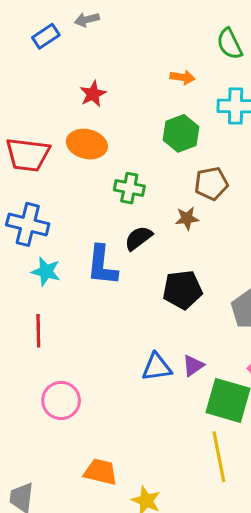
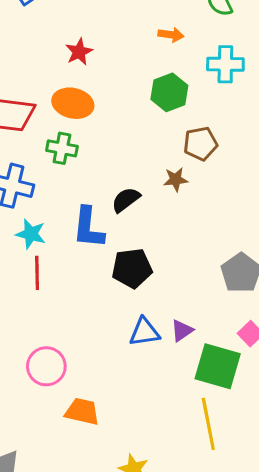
green cross: (129, 188) -> (62, 148), moved
black pentagon: (182, 290) -> (132, 268), moved
red line: (38, 331) -> (37, 273), moved
orange trapezoid: (101, 472) -> (82, 411), moved

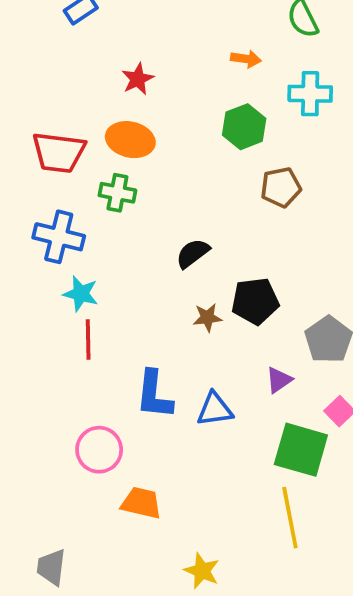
brown star: (176, 179) -> (207, 318), moved
blue L-shape: (88, 228) -> (154, 395), moved
black pentagon: (132, 268) -> (255, 301), moved
purple triangle: (182, 330) -> (279, 380), moved

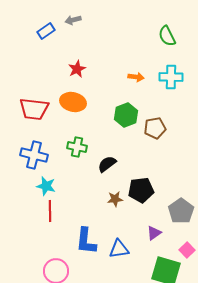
orange arrow: (246, 59) -> (136, 77), moved
green hexagon: (244, 127) -> (126, 115), moved
green cross: (117, 193) -> (77, 147), moved

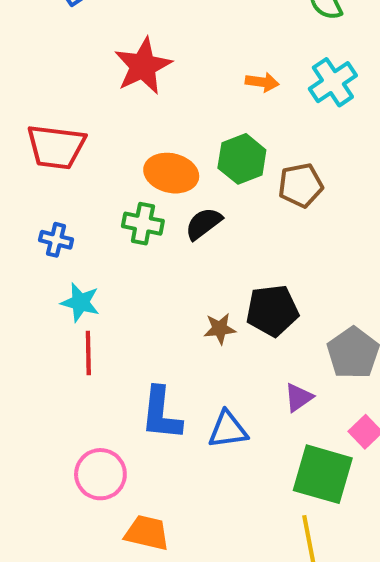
red star: (77, 69) -> (143, 66), size x1.6
cyan cross: (171, 77) -> (333, 82), turned -35
orange ellipse: (73, 102) -> (171, 173), moved
blue cross: (34, 155) -> (56, 240), size x0.6
black semicircle: (107, 164) -> (204, 224), moved

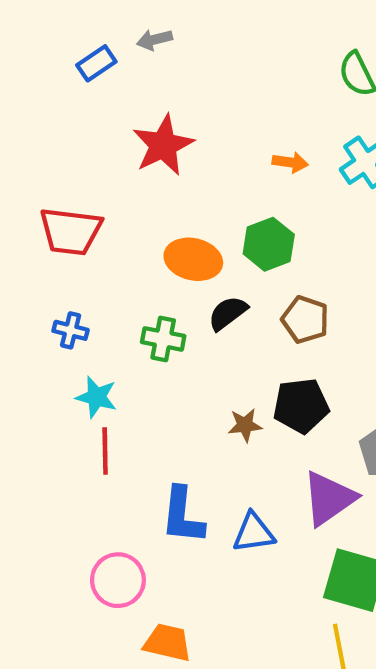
brown pentagon: (301, 185) -> (305, 320), moved, turned 30
green cross: (143, 224) -> (163, 339), moved
purple triangle: (299, 397) -> (329, 498), size x1.8

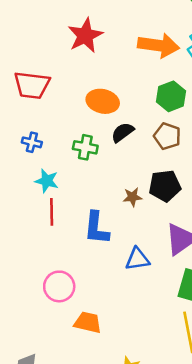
orange arrow: (290, 162) -> (159, 45), size x2.0
green hexagon: (269, 244) -> (171, 96), moved
blue L-shape: (183, 516) -> (96, 228), moved

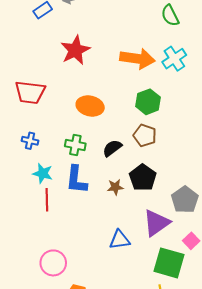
black semicircle: (123, 132) -> (112, 148), moved
black pentagon: (165, 186) -> (143, 178), turned -30
blue L-shape: (96, 228) -> (76, 180), moved

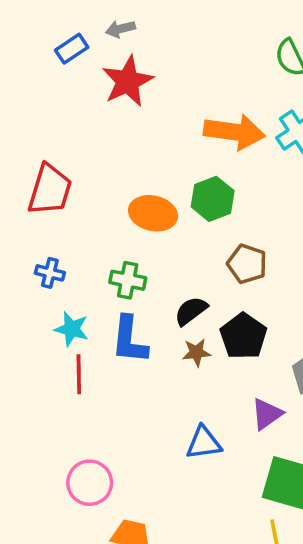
red star: (75, 50) -> (128, 81), moved
red trapezoid: (30, 92) -> (50, 190), turned -80
green hexagon: (148, 102) -> (213, 199), moved
black semicircle: (112, 148) -> (191, 311), moved
purple triangle: (156, 223) -> (267, 414), size x0.7

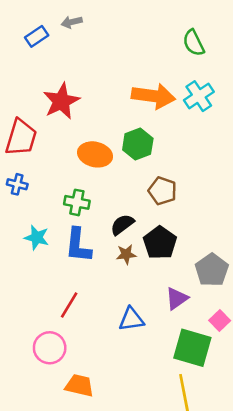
red star: (128, 81) -> (61, 101), moved
blue cross: (50, 273) -> (17, 184), moved
red line: (79, 374) -> (69, 305), moved, turned 32

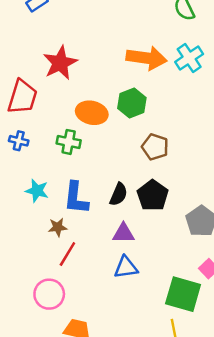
green cross: (77, 202) -> (69, 142), moved
black semicircle: (122, 225) -> (119, 194), moved, turned 150
brown star: (126, 254) -> (58, 227), moved
purple triangle: (177, 298) -> (123, 233), moved, turned 35

